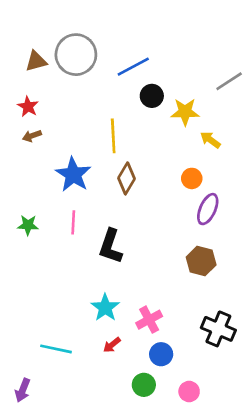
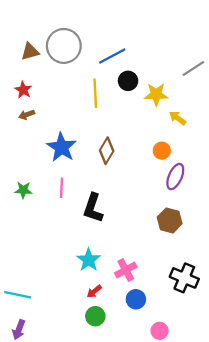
yellow line: (113, 136) -> (95, 93), moved
cyan line: (56, 349) -> (18, 295), moved
green circle: (144, 385) -> (95, 316), moved

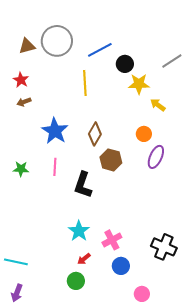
black circle: (128, 81) -> (125, 64), moved
brown hexagon: (170, 220) -> (111, 160), moved
green circle: (95, 316) -> (76, 281), moved

